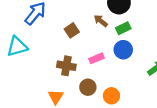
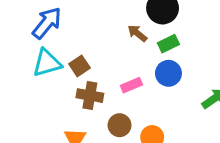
brown square: (72, 30) -> (80, 66), moved
cyan triangle: (17, 46) -> (47, 63), moved

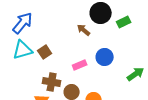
green rectangle: (168, 44) -> (124, 22), moved
brown cross: (90, 96) -> (52, 82), moved

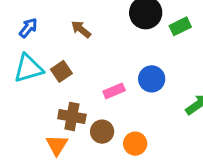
blue arrow: (23, 23) -> (28, 28), size x0.6
brown arrow: (84, 30) -> (81, 29), moved

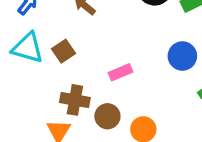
cyan triangle: (28, 68) -> (28, 48), turned 32
blue circle: (152, 79) -> (182, 56), moved

